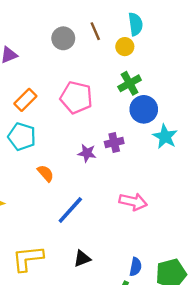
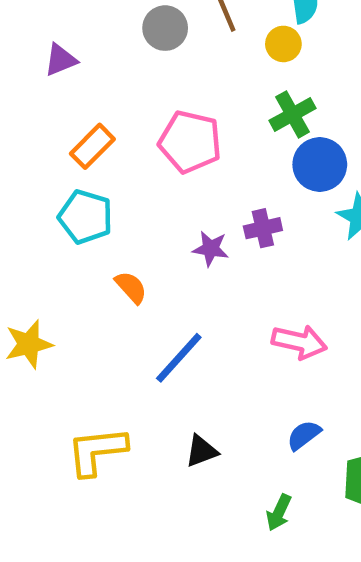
blue semicircle: (135, 267) -> (304, 435), moved, turned -138

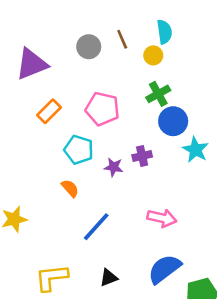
purple triangle: (60, 60) -> (32, 64), size x1.8
cyan pentagon: (86, 217) -> (79, 150), moved
blue semicircle: (304, 435) -> (164, 269), size x1.8

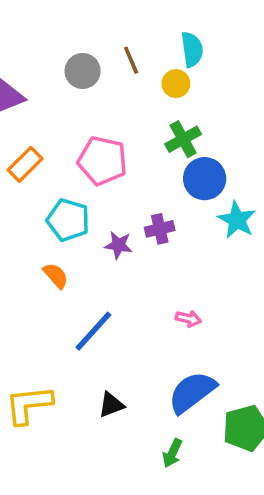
pink arrow: (162, 218) -> (188, 319), size x0.6

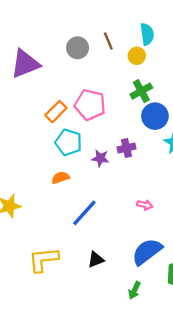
orange rectangle: (25, 164) -> (56, 112), moved
orange semicircle: (56, 276) -> (60, 178), turned -66

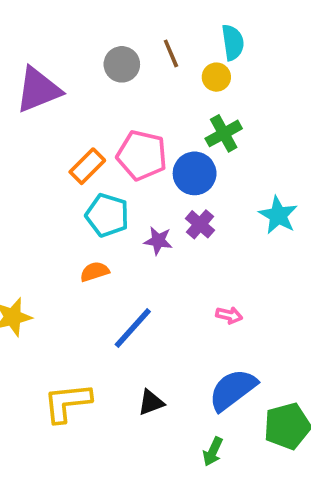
blue circle: (155, 116) -> (195, 173), moved
purple cross: (127, 148) -> (200, 224), turned -36

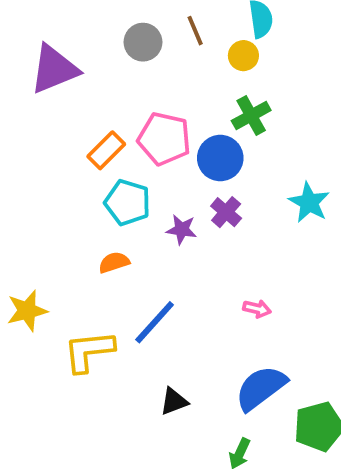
yellow L-shape: (67, 403) -> (89, 351), moved

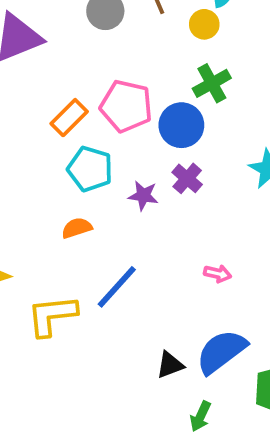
black triangle: (174, 401) -> (170, 365), moved

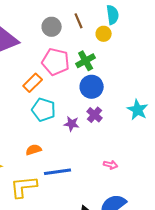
green cross: (212, 83) -> (86, 61), moved
pink pentagon: (126, 106) -> (56, 62), moved
orange semicircle: (77, 228) -> (34, 150), moved
blue line: (117, 287) -> (58, 172), turned 40

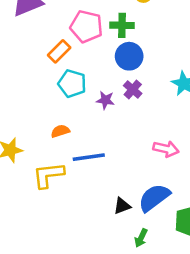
green cross: (86, 61) -> (122, 25), turned 30
pink arrow: (111, 165) -> (166, 149), moved, size x1.5

